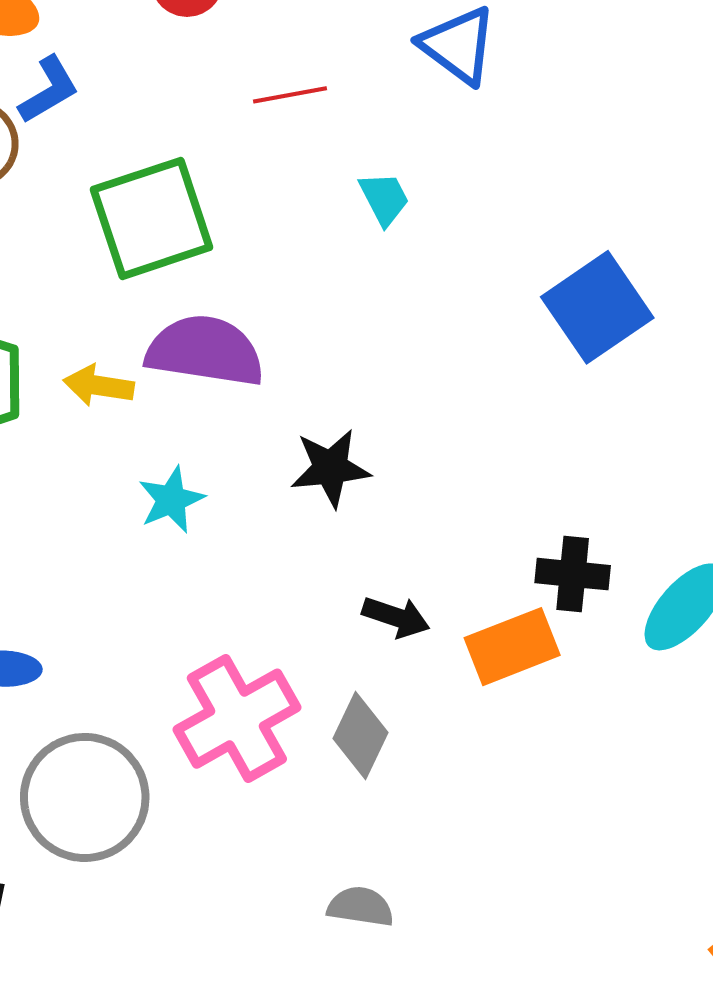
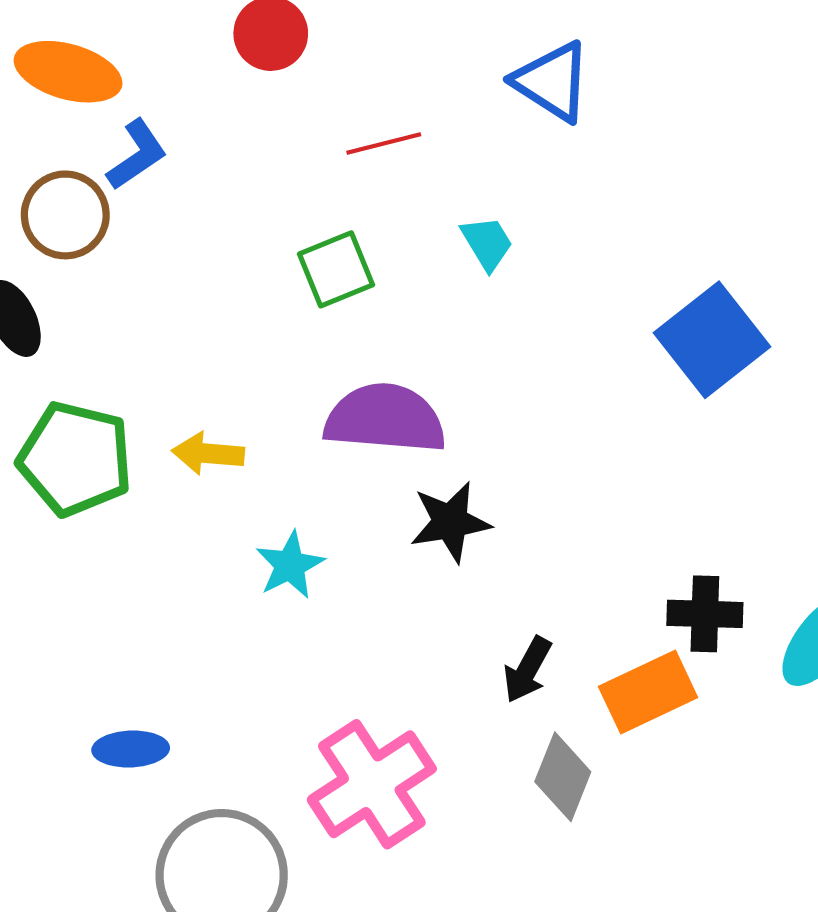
green square: (152, 218) -> (336, 269), moved, size x0.6
purple semicircle: (205, 351) -> (385, 419), moved
black arrow: (396, 617) -> (527, 670), turned 104
gray diamond: (360, 736) -> (563, 777), moved

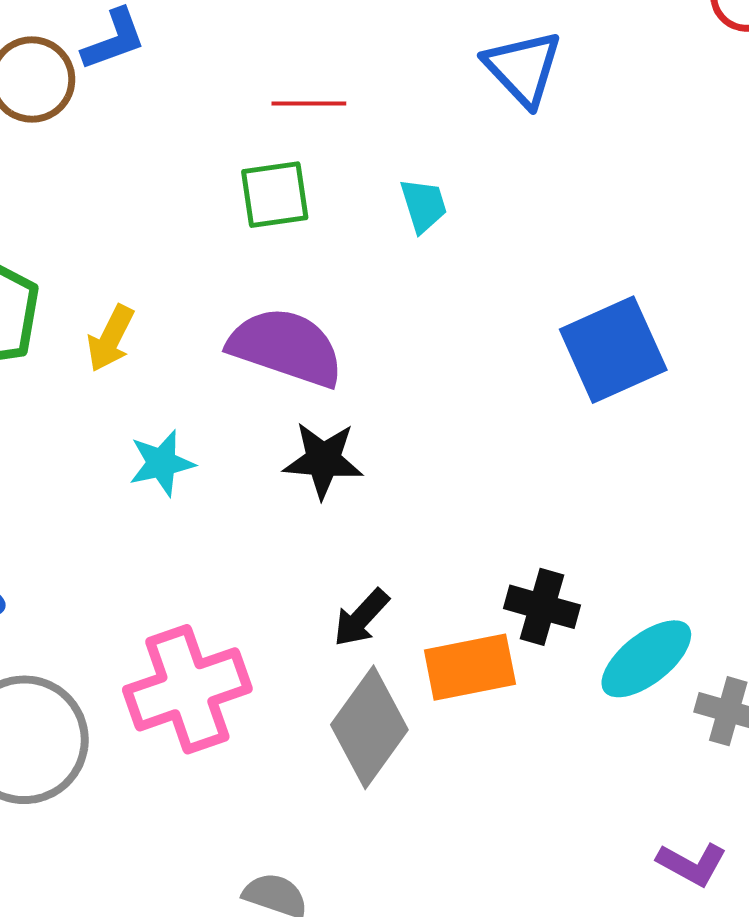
red line: (384, 143) -> (309, 103), moved
yellow arrow: (208, 453) -> (111, 338), turned -82
gray diamond: (563, 777) -> (369, 727), size x1.4

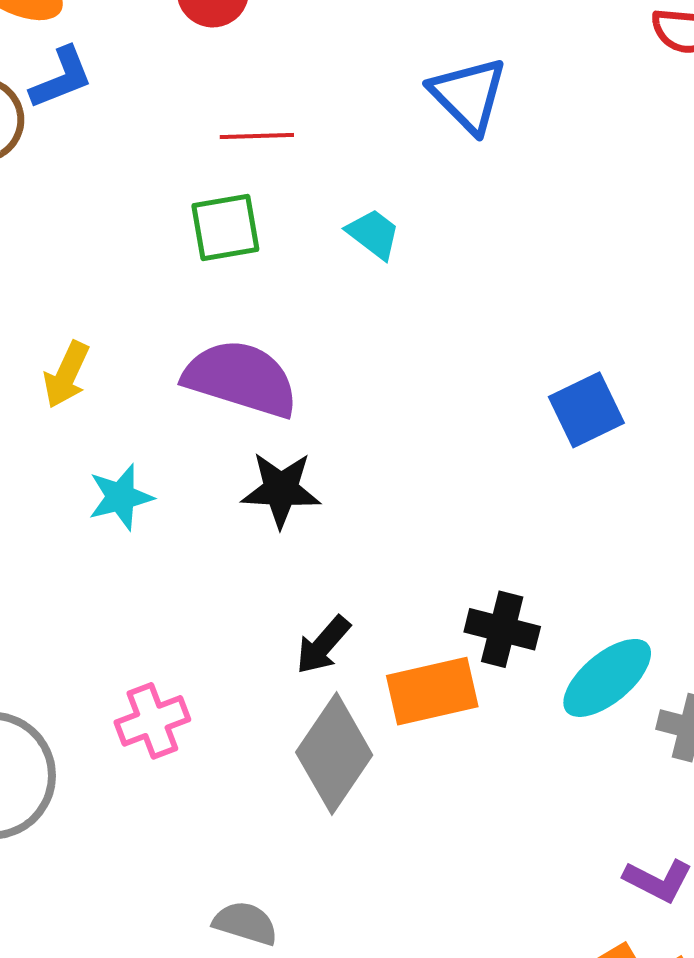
cyan trapezoid: (424, 205) -> (373, 234), turned -34
blue square: (613, 350) -> (586, 410), moved, size x0.7
pink cross: (187, 689) -> (152, 721), size x0.6

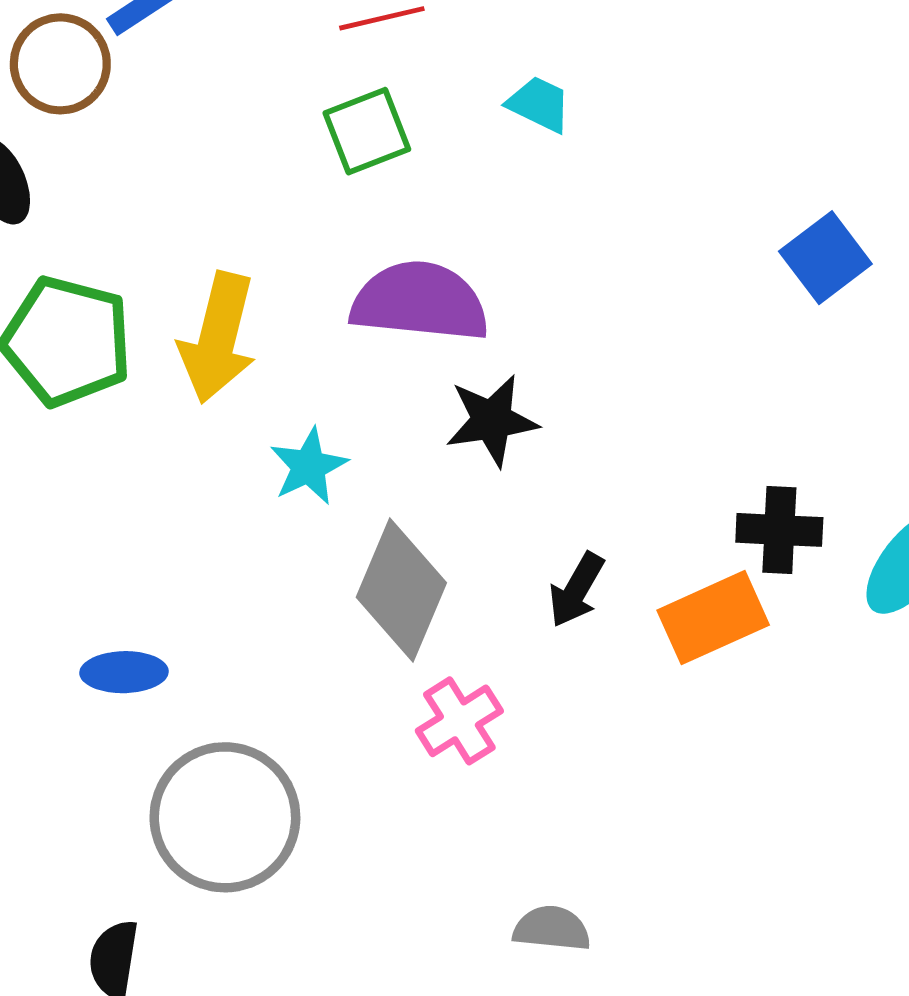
yellow arrow: (66, 375) -> (218, 338), size x1.6
pink cross: (152, 721) -> (459, 721), moved
gray diamond: (334, 754) -> (401, 590), moved

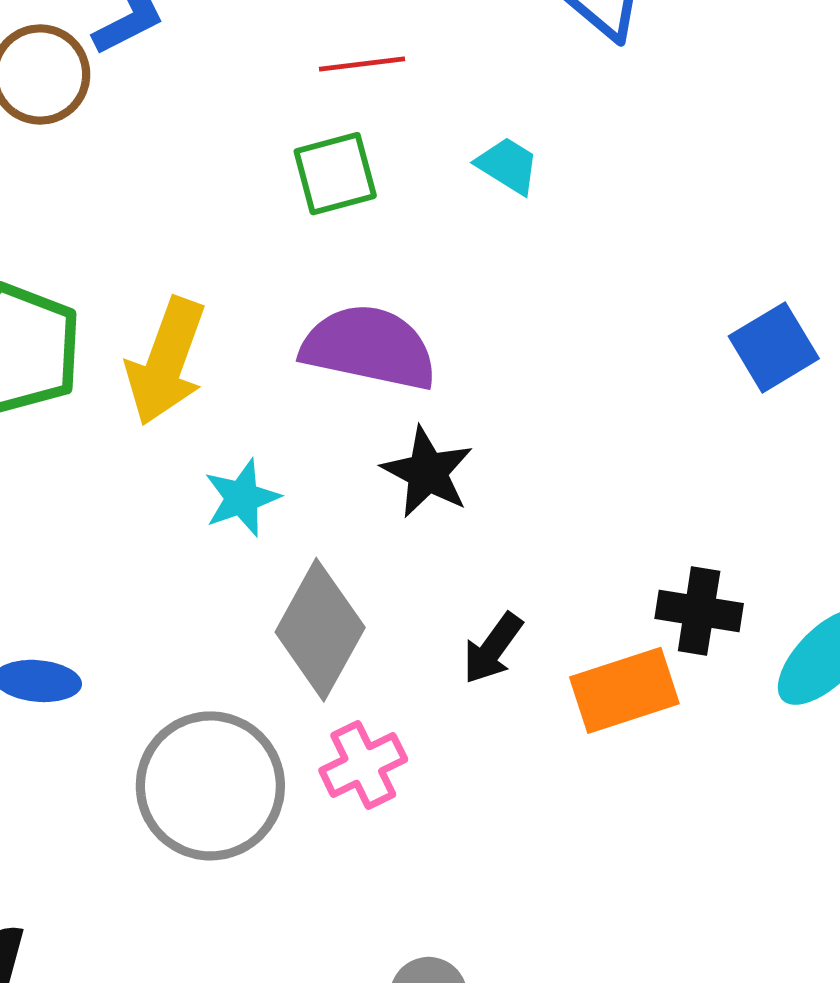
black star: (492, 420) -> (427, 472), turned 30
gray circle: (225, 817) -> (210, 786), moved

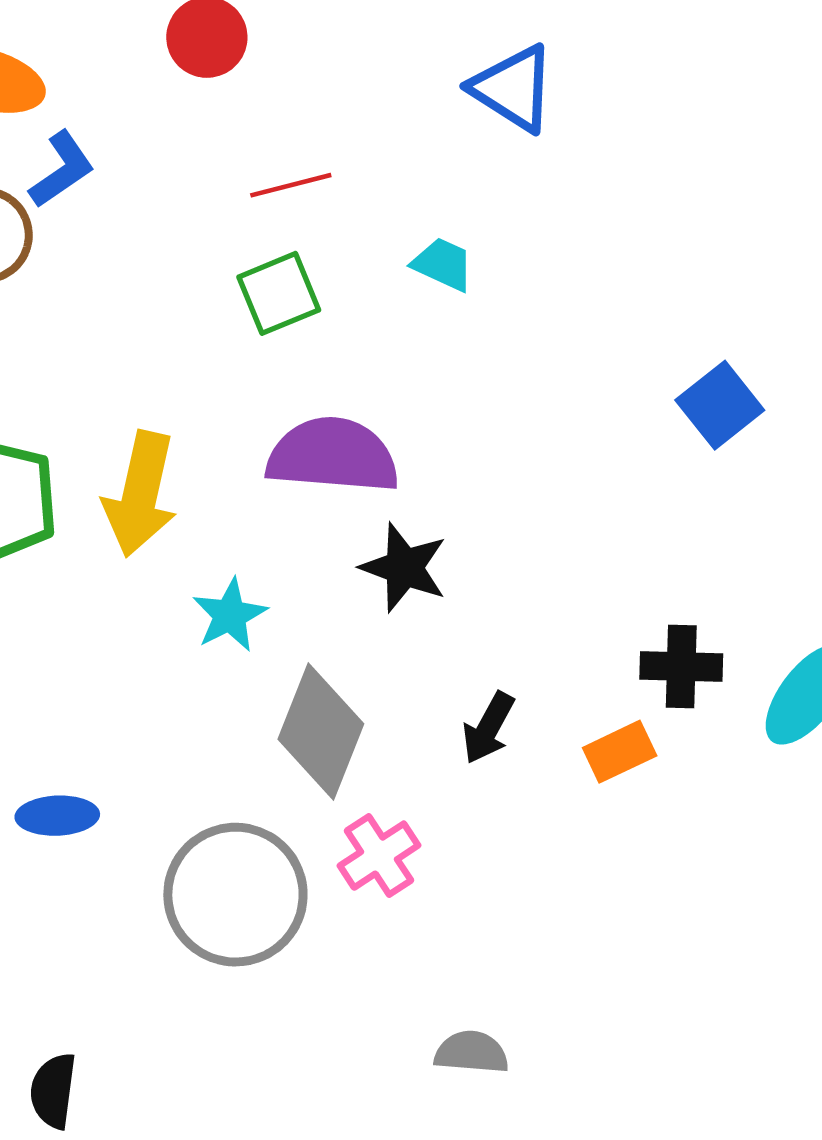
orange rectangle: (624, 690) -> (620, 752), size x0.7

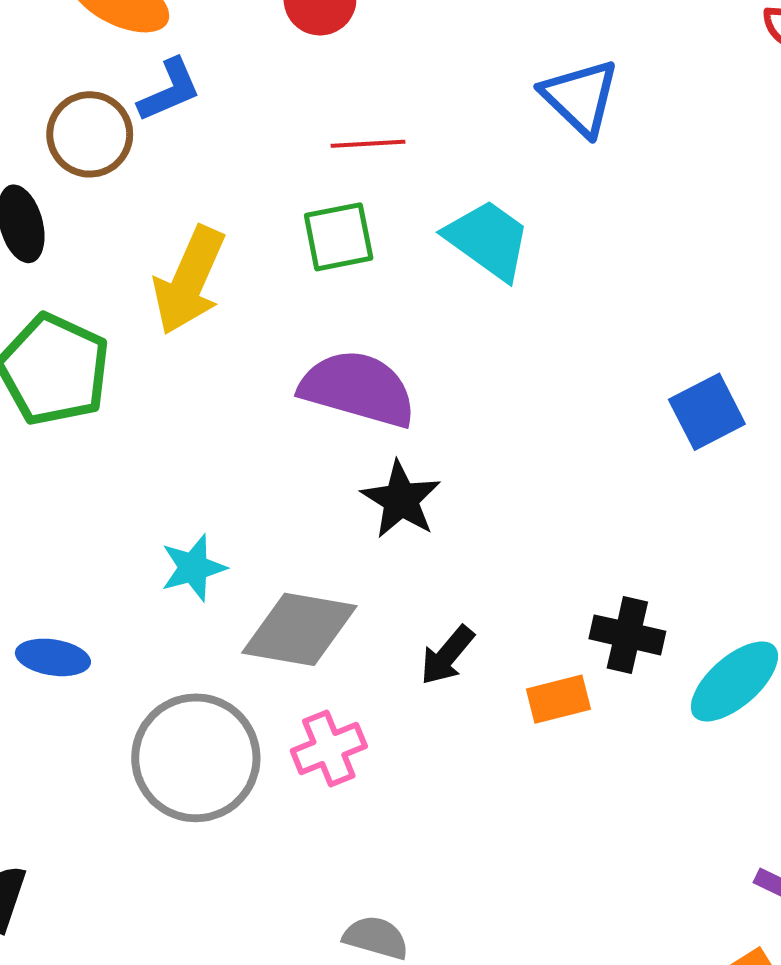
cyan trapezoid: (443, 264) -> (488, 240), size x1.6
yellow arrow: (140, 494) -> (189, 280), moved
cyan star: (230, 615) -> (193, 568), moved
gray diamond: (321, 731) -> (299, 629), turned 67

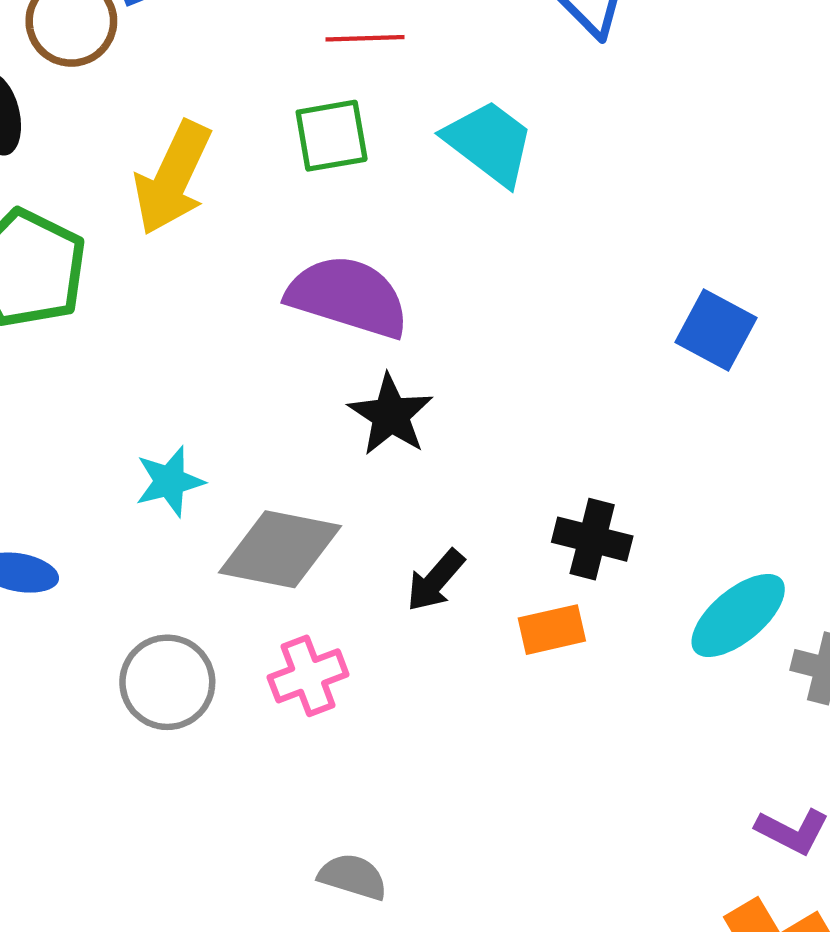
blue square: (707, 412) -> (716, 330), turned -36
black cross: (627, 635) -> (592, 539), moved
gray circle: (196, 758) -> (167, 682), size x0.7

